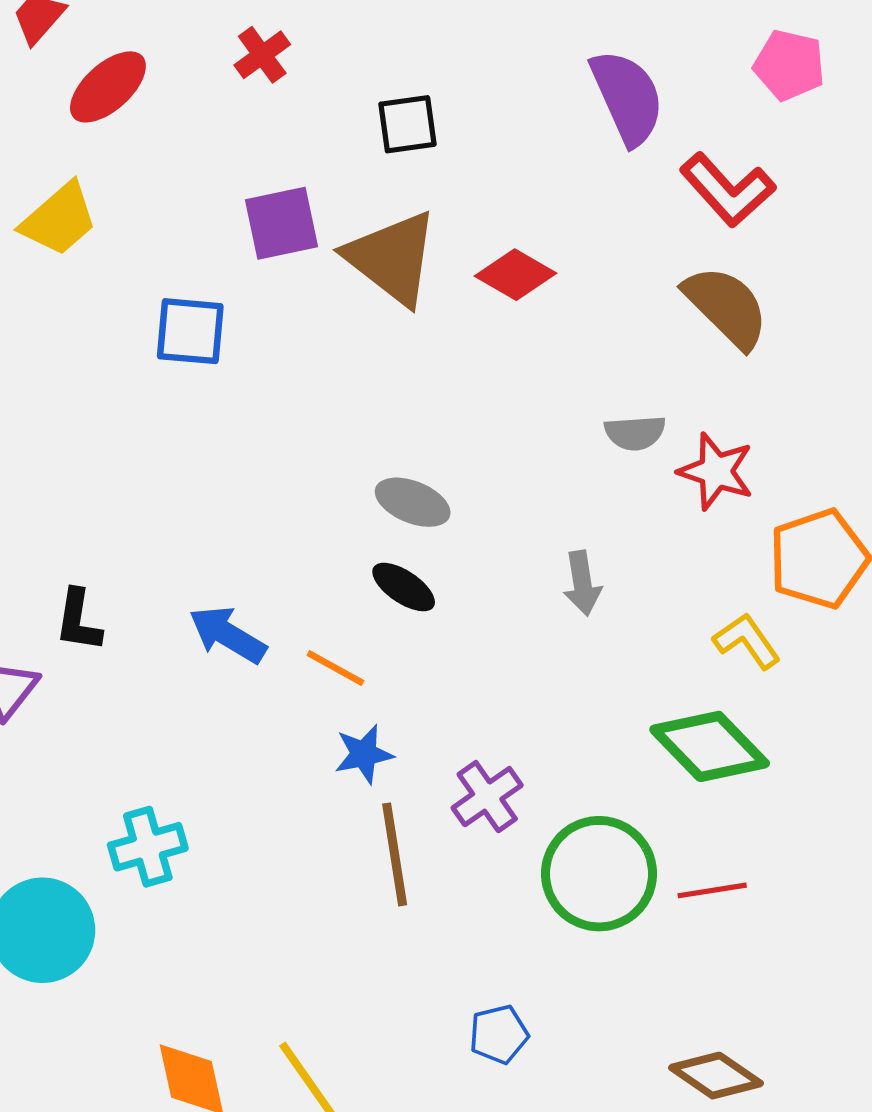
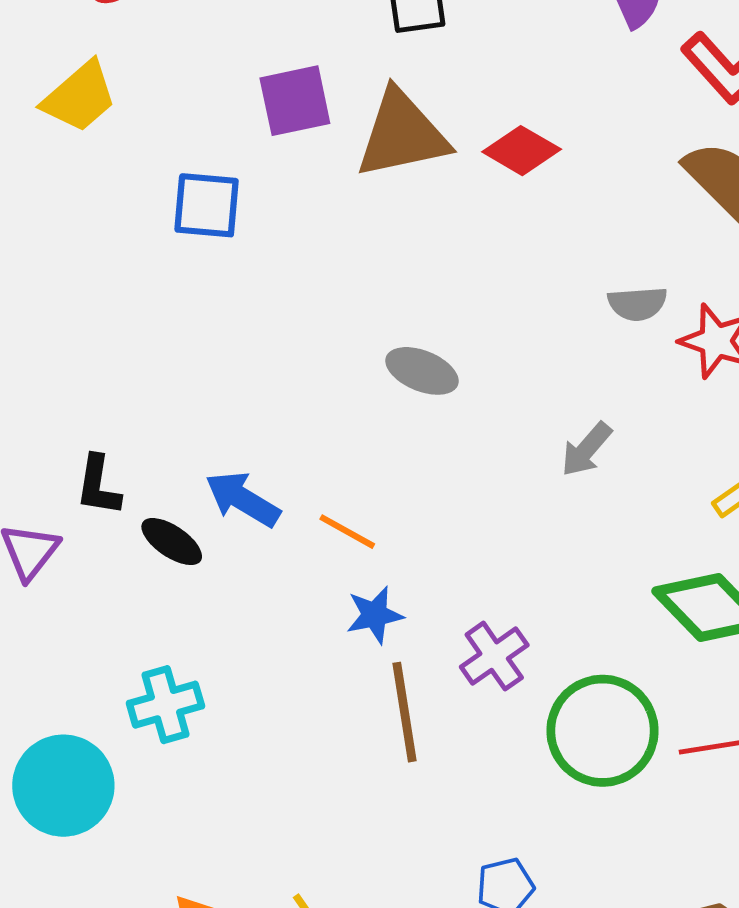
brown triangle: (392, 258) -> (402, 134), turned -50
gray arrow: (582, 583) -> (586, 449), turned 50
black ellipse: (404, 587) -> (172, 542), moved

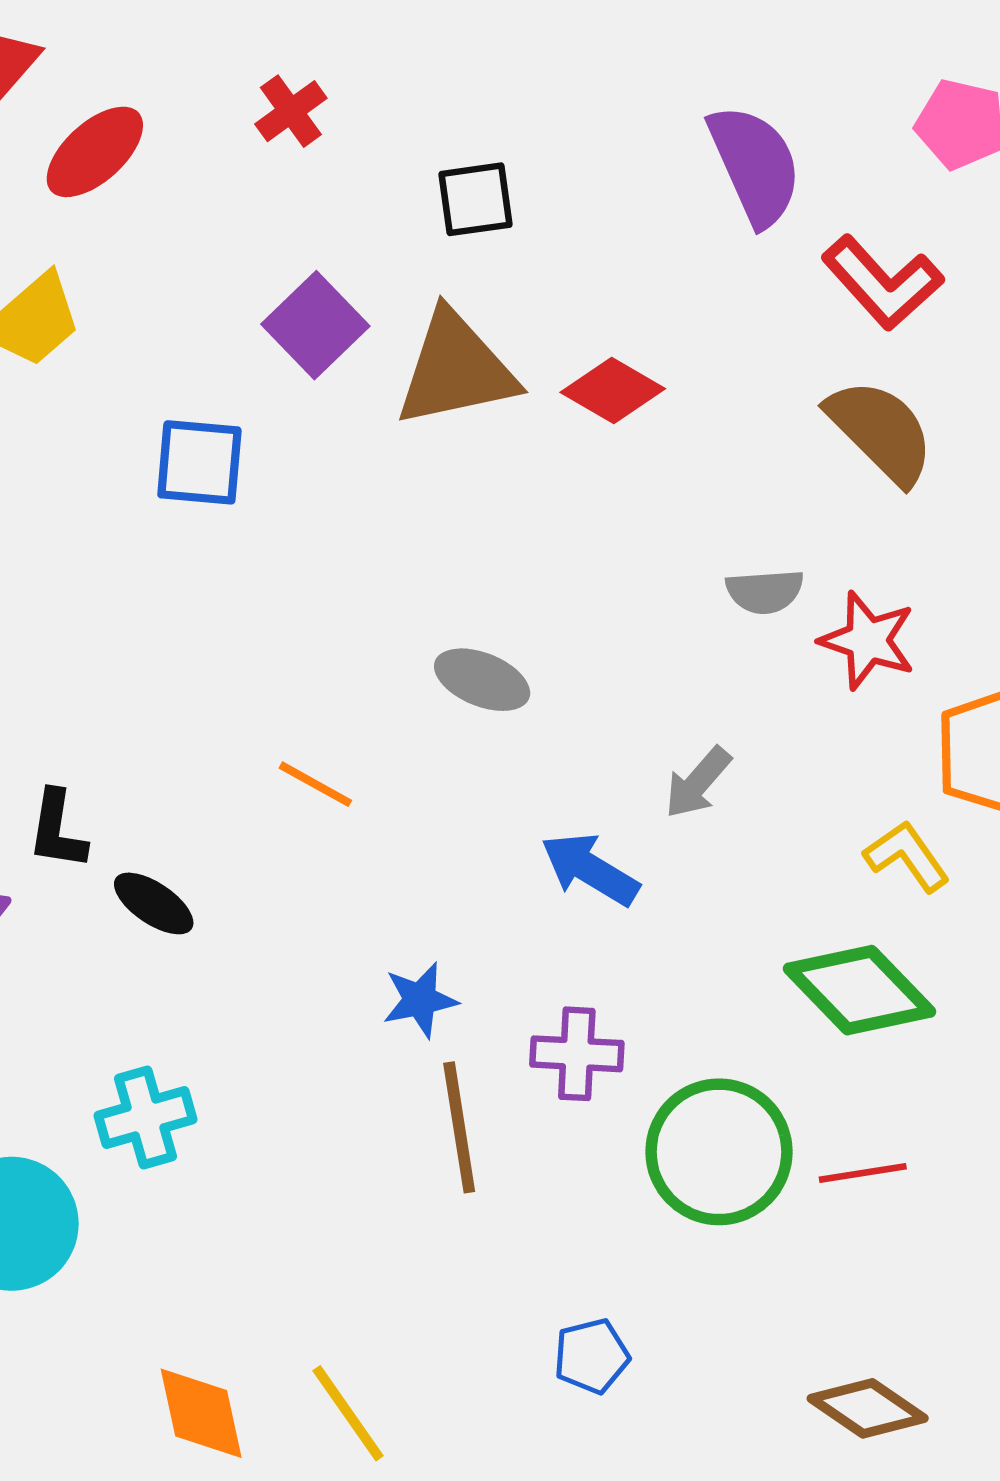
purple square: (295, 101) -> (315, 325), turned -32
blue arrow: (243, 499) -> (590, 869), moved
orange line: (347, 532) -> (315, 784), moved
purple cross: (494, 656) -> (577, 1054), turned 38

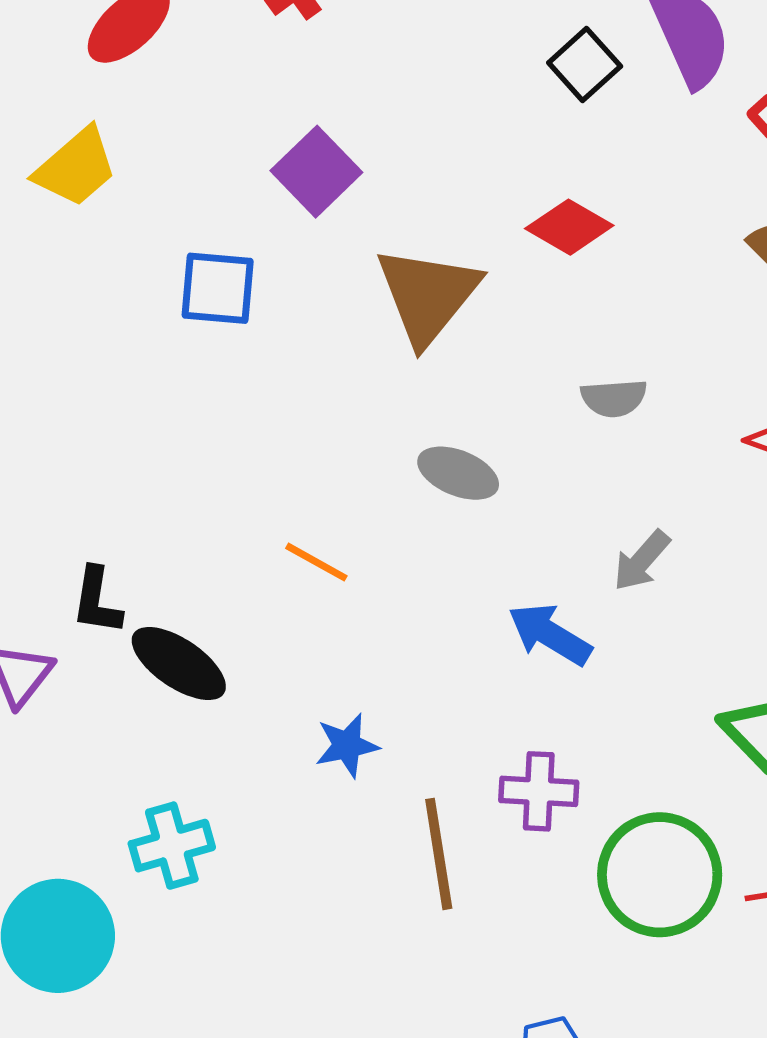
black square: (476, 199) -> (585, 64), moved, turned -34
brown triangle: (456, 369) -> (428, 295), moved, turned -39
gray semicircle: (765, 591) -> (614, 398), moved
black ellipse: (154, 903) -> (179, 663), size x1.4
blue star: (420, 1000) -> (347, 745), moved

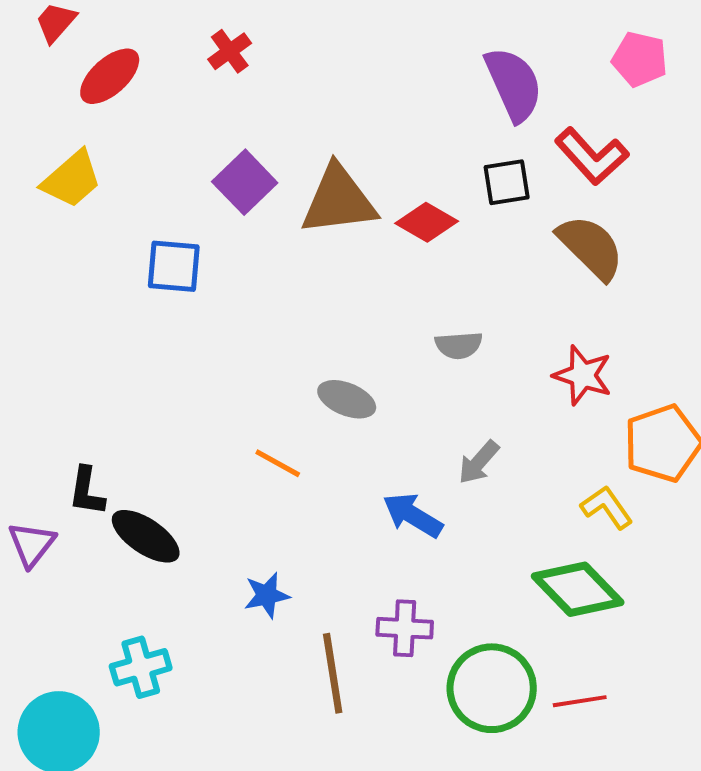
black square: (585, 64) -> (507, 182), moved, turned 33
brown triangle: (428, 295) -> (339, 200), moved, turned 44
orange line: (316, 562) -> (278, 463), moved

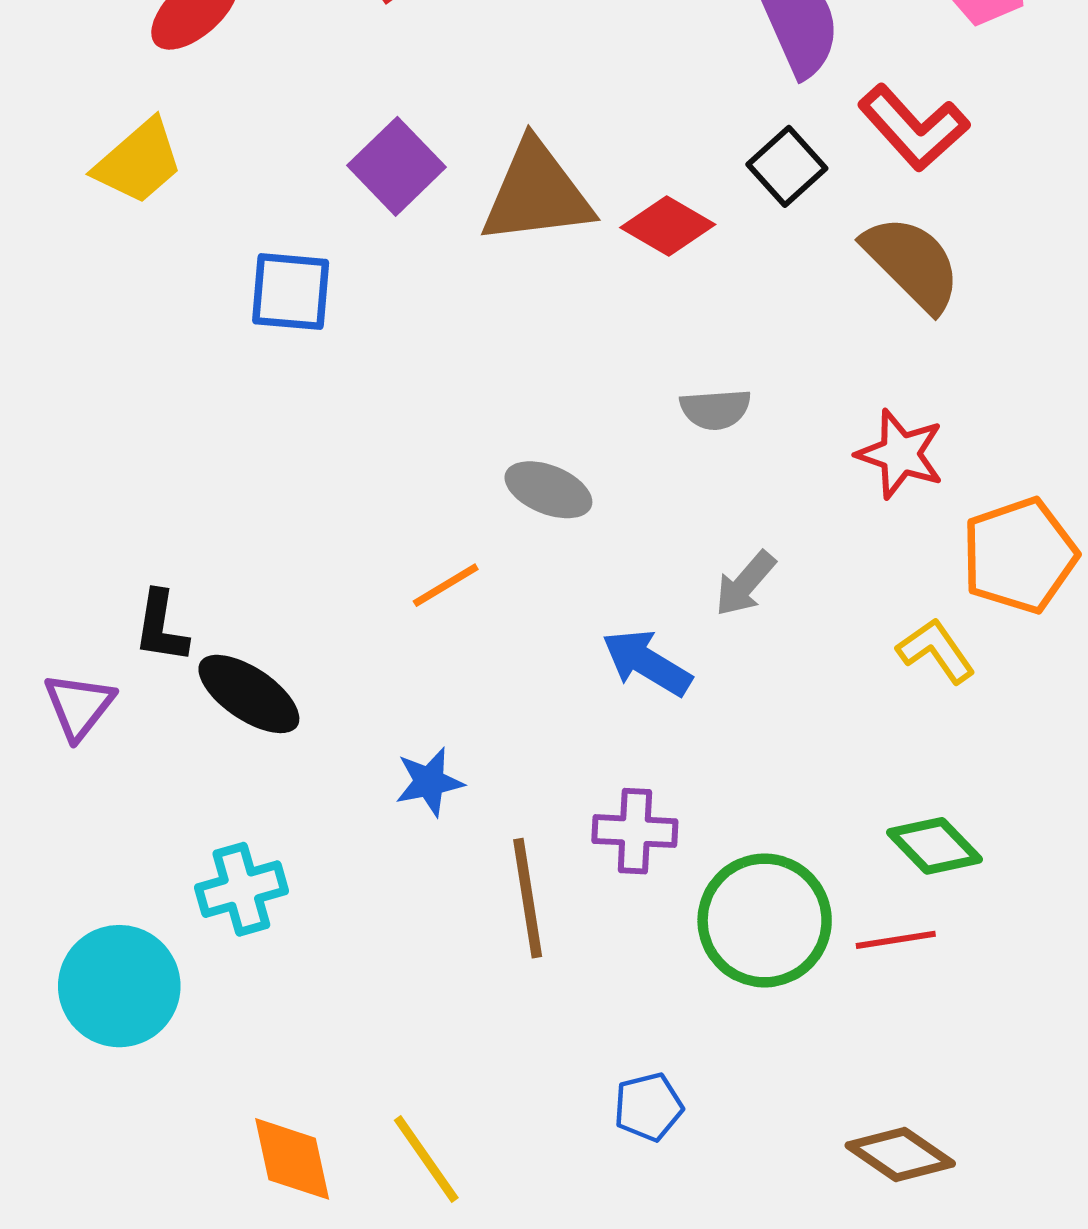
black square: (507, 182) -> (787, 166), turned -33
orange line: (278, 463) -> (446, 585), turned -60
green diamond: (578, 589) -> (934, 846), moved, size x0.7

